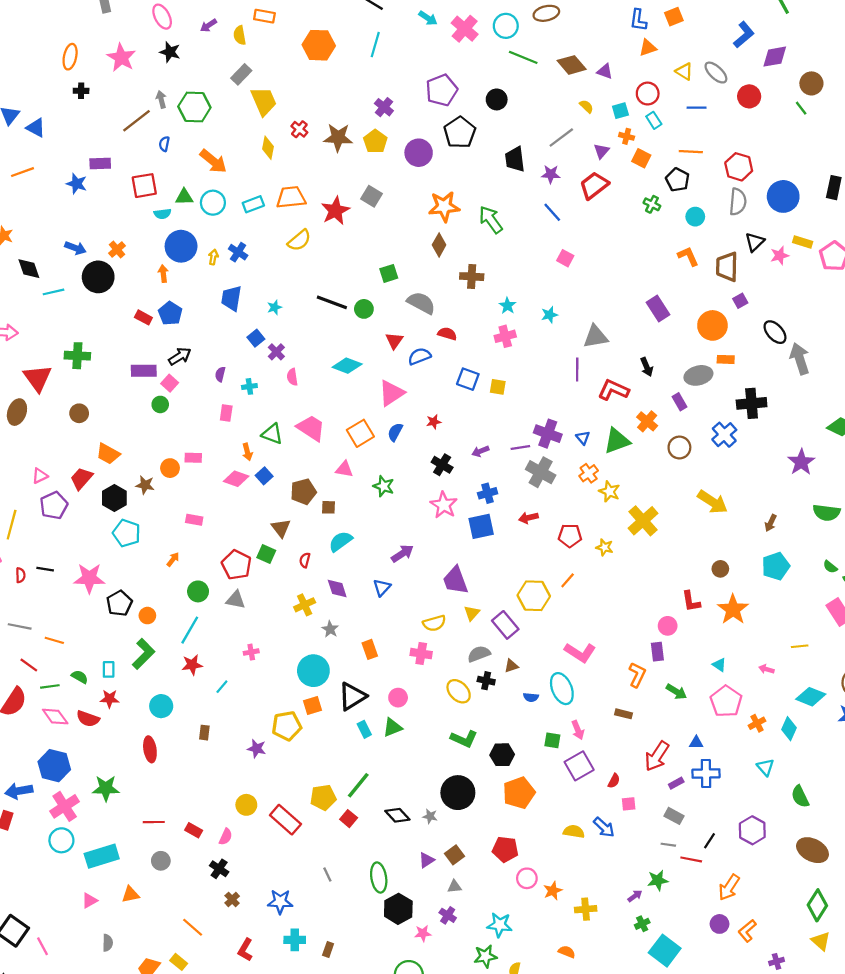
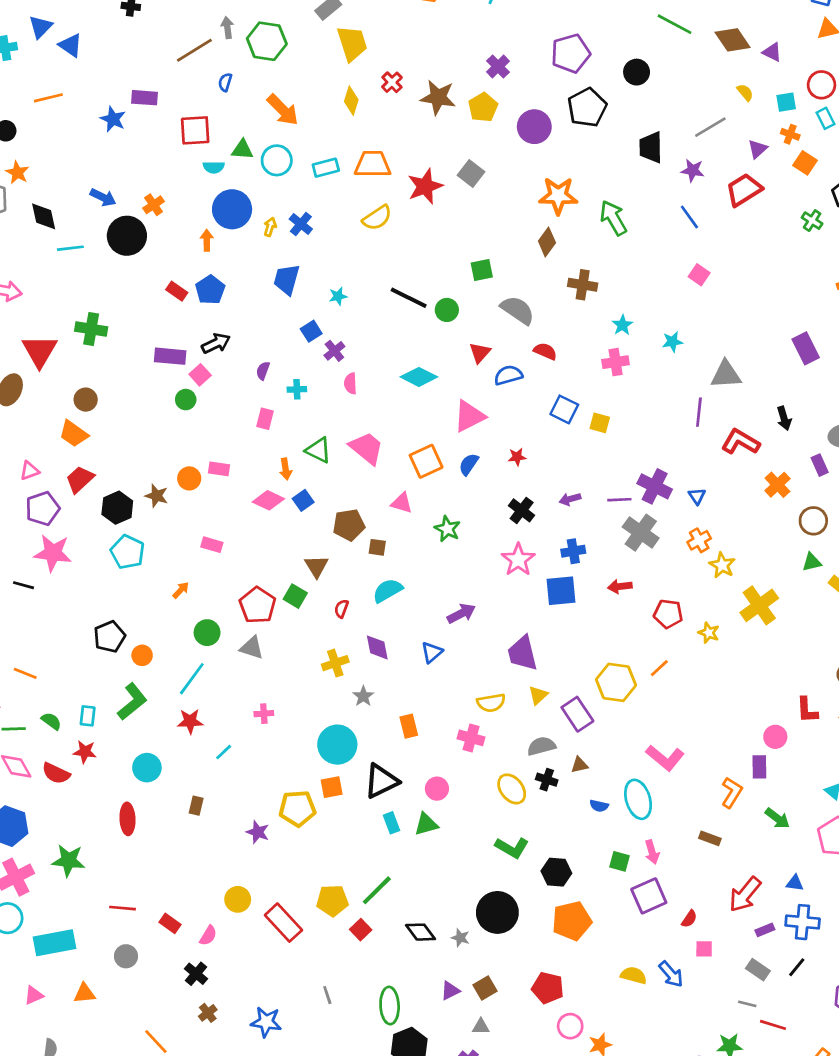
green triangle: (617, 441) -> (812, 562), moved, size x0.6
orange trapezoid: (108, 454) -> (74, 434), moved
pink star: (89, 578) -> (53, 553), moved
black line: (709, 841) -> (797, 967), moved

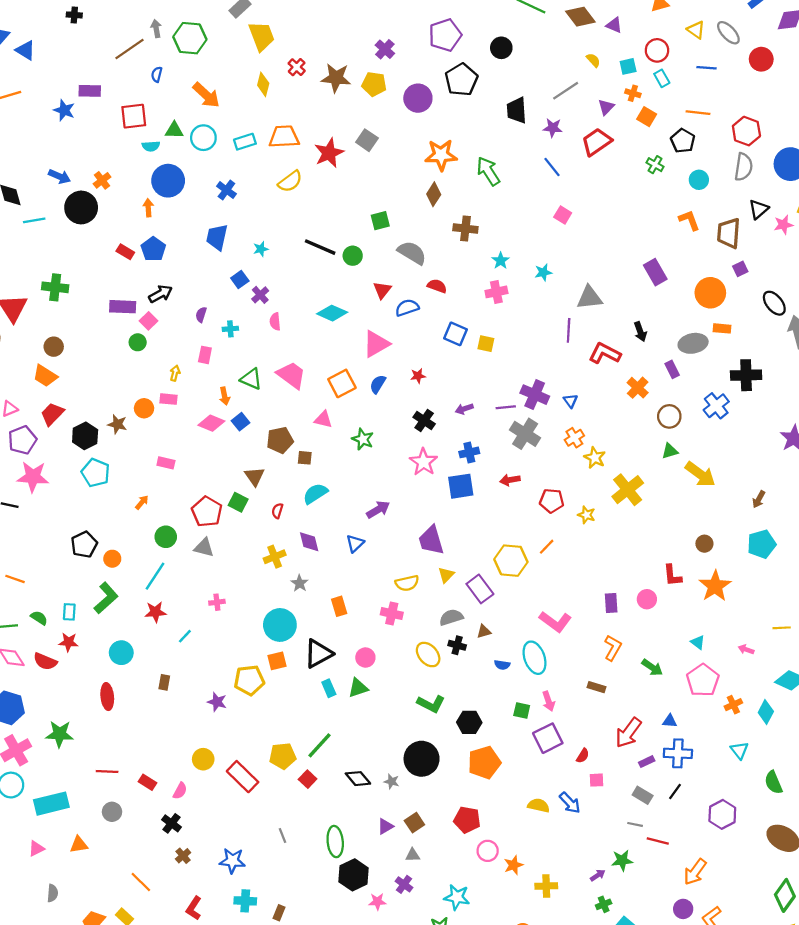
yellow pentagon: (483, 107) -> (374, 84), turned -30
yellow arrow: (270, 227) -> (175, 373), moved
purple rectangle: (759, 767) -> (611, 603), moved

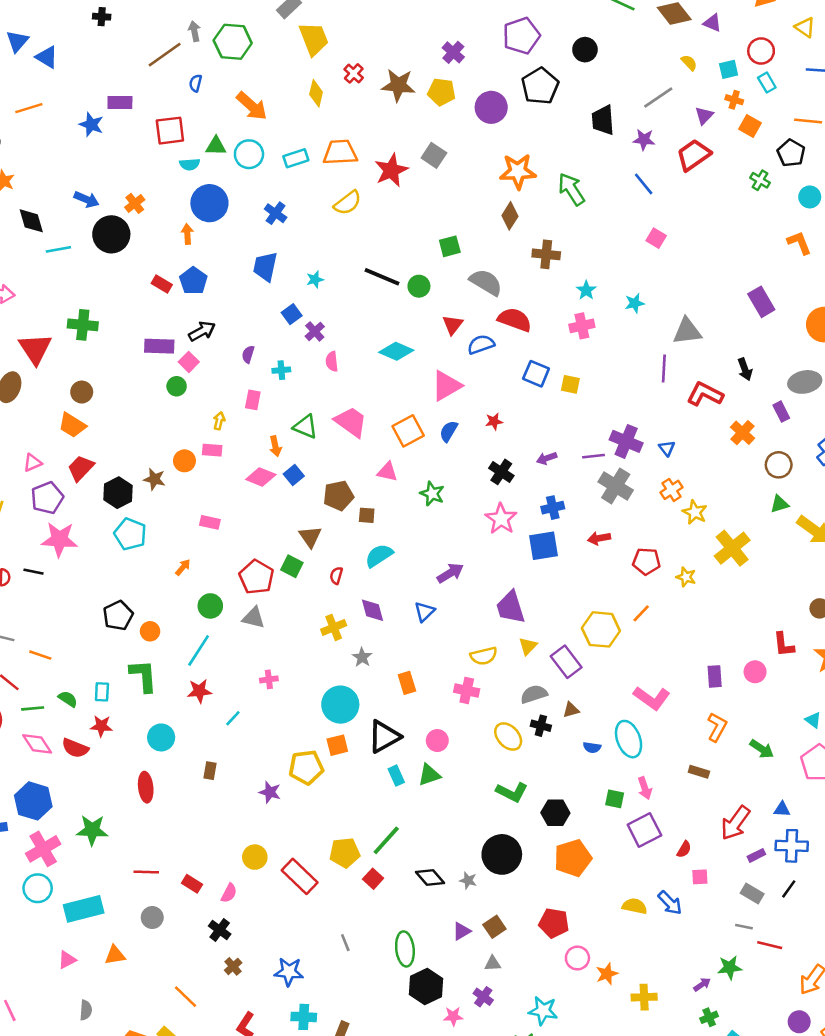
red semicircle: (437, 286) -> (515, 320), size x1.5
green L-shape: (106, 598) -> (143, 676), turned -52

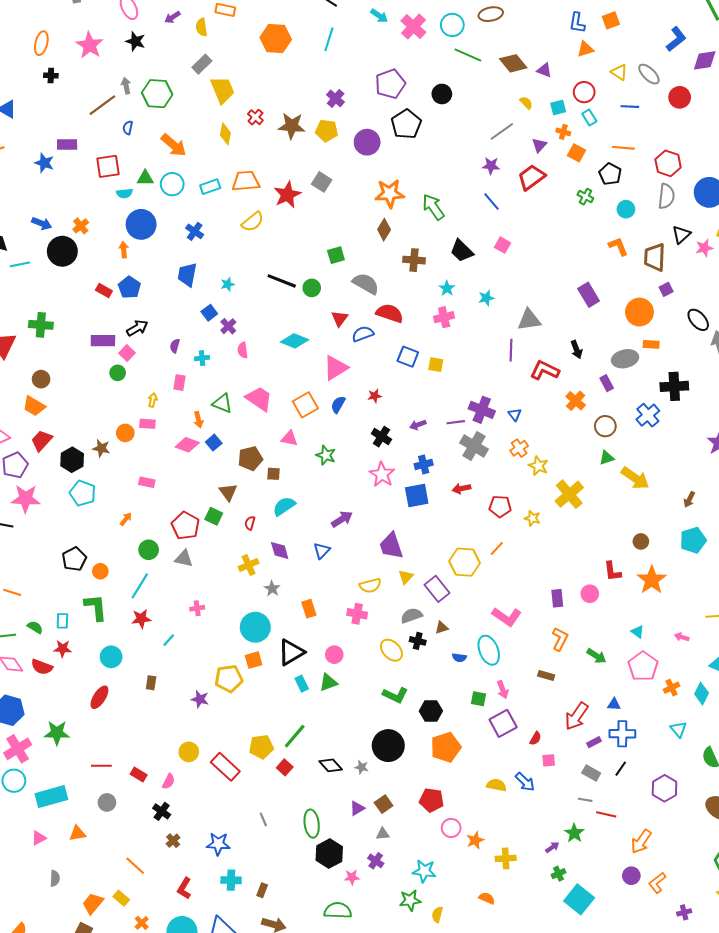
black trapezoid: (603, 120) -> (462, 251), moved, turned -40
red ellipse: (146, 787) -> (99, 697), turned 40
green star: (730, 967) -> (574, 833), turned -30

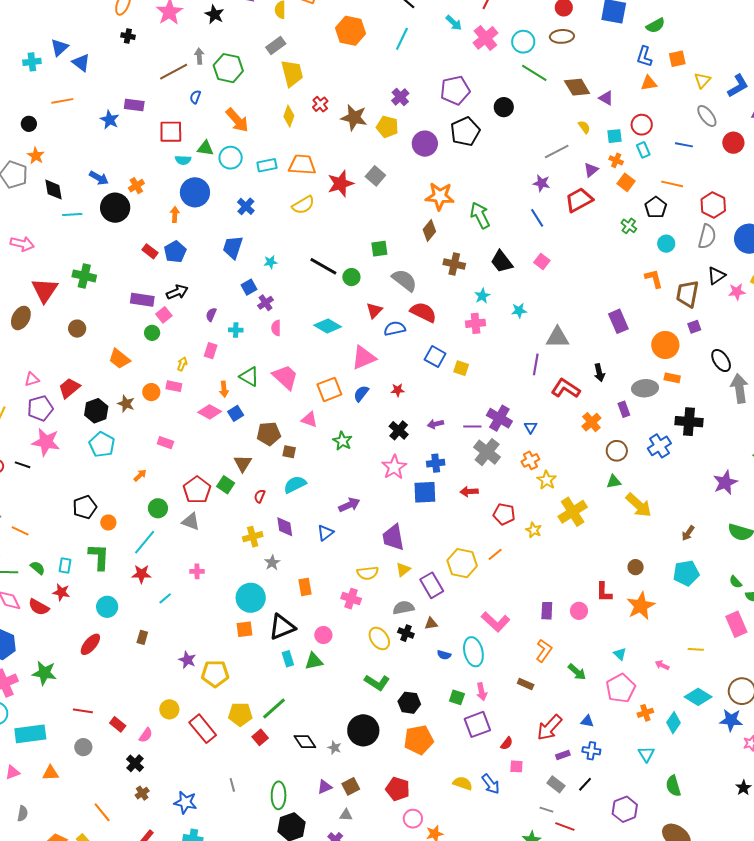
yellow triangle: (619, 72) -> (702, 80), moved, turned 30
orange trapezoid: (34, 406) -> (119, 359), moved
yellow pentagon: (229, 679) -> (215, 674), moved
blue cross: (622, 734) -> (591, 751), size x0.7

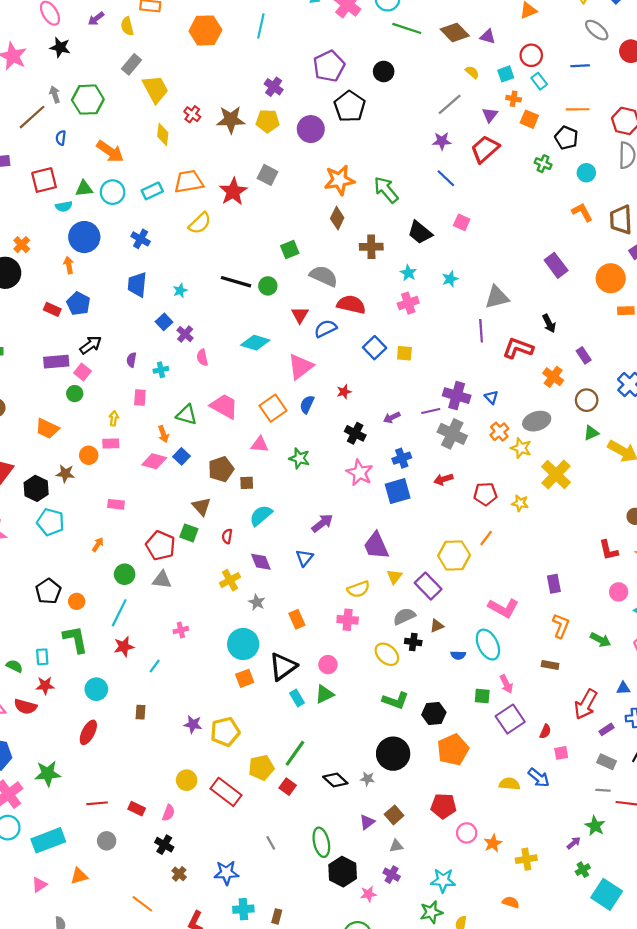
blue square: (435, 357) -> (375, 348), turned 30
gray ellipse: (645, 388) -> (537, 421), moved
pink circle: (579, 611) -> (619, 592), moved

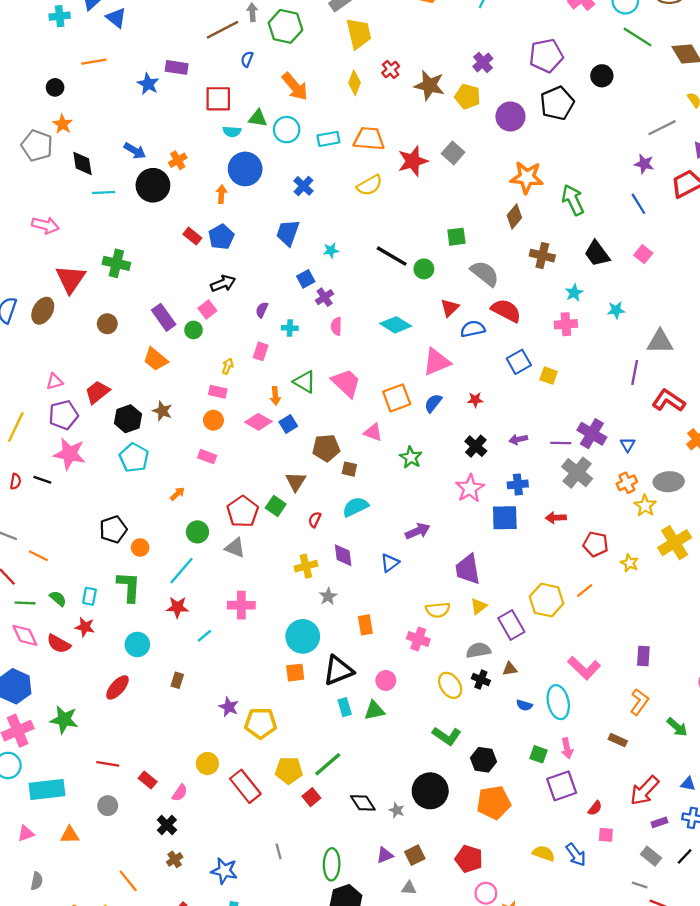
purple rectangle: (56, 362) -> (164, 317), moved, turned 45
orange circle: (89, 455) -> (213, 420), moved
pink cross: (181, 630) -> (241, 605), size x1.6

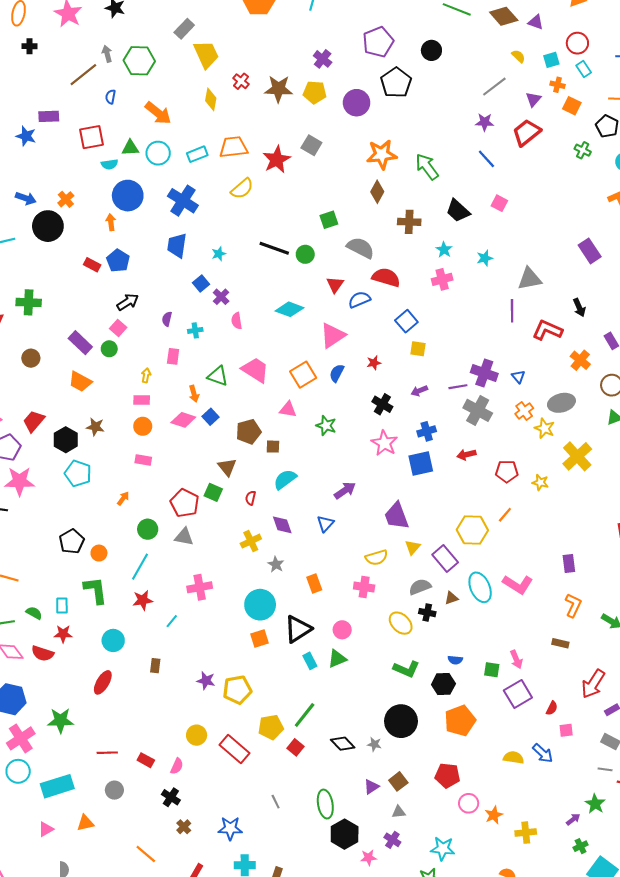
blue cross: (303, 186) -> (183, 201), size x1.6
yellow square: (549, 376) -> (418, 349), moved
cyan ellipse: (558, 702) -> (480, 587), moved
blue semicircle: (524, 705) -> (455, 660), moved

